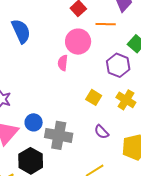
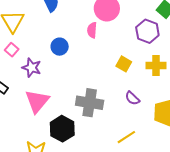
yellow cross: (126, 100) -> (156, 66), turned -30
blue circle: (34, 122) -> (60, 47), moved

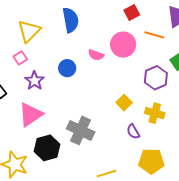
pink semicircle: (92, 30) -> (96, 55), moved, turned -91
purple semicircle: (132, 98) -> (133, 132), moved

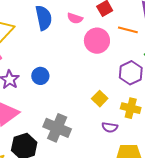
pink semicircle: (96, 55) -> (75, 18), moved
blue circle: (67, 68) -> (40, 76), moved
purple semicircle: (133, 132) -> (110, 127), turned -49

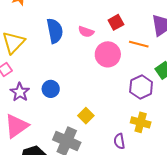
yellow square: (100, 99) -> (86, 116), moved
purple semicircle: (110, 127) -> (119, 141), turned 70

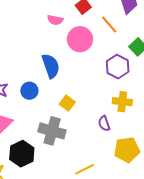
blue semicircle: (55, 31) -> (51, 66), moved
orange line: (139, 44) -> (109, 25), turned 42
blue circle: (51, 89) -> (29, 91), moved

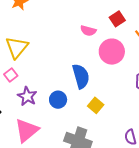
yellow square: (67, 103) -> (96, 105), moved

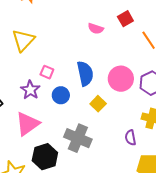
pink circle: (112, 52) -> (121, 79), moved
pink square: (11, 75) -> (47, 72), moved, turned -32

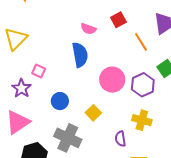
blue semicircle: (85, 74) -> (80, 55), moved
blue circle: (61, 95) -> (60, 101), moved
yellow square: (98, 104) -> (93, 113), moved

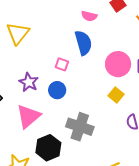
pink square: (39, 71) -> (62, 64), moved
blue circle: (60, 101) -> (57, 90), moved
yellow square: (93, 113) -> (116, 95), moved

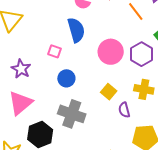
blue circle: (57, 90) -> (66, 78), moved
yellow square: (116, 95) -> (109, 92), moved

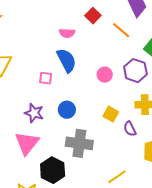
pink square: (54, 51) -> (46, 78), moved
pink circle: (111, 52) -> (105, 75), size x0.6
purple star: (21, 69) -> (34, 113), moved

